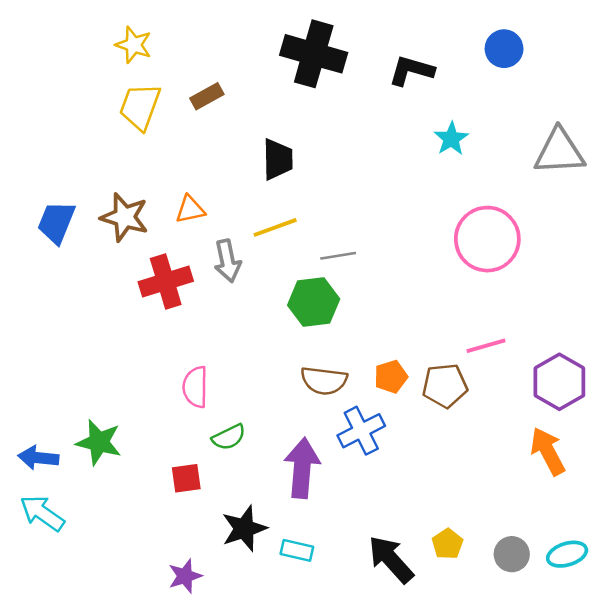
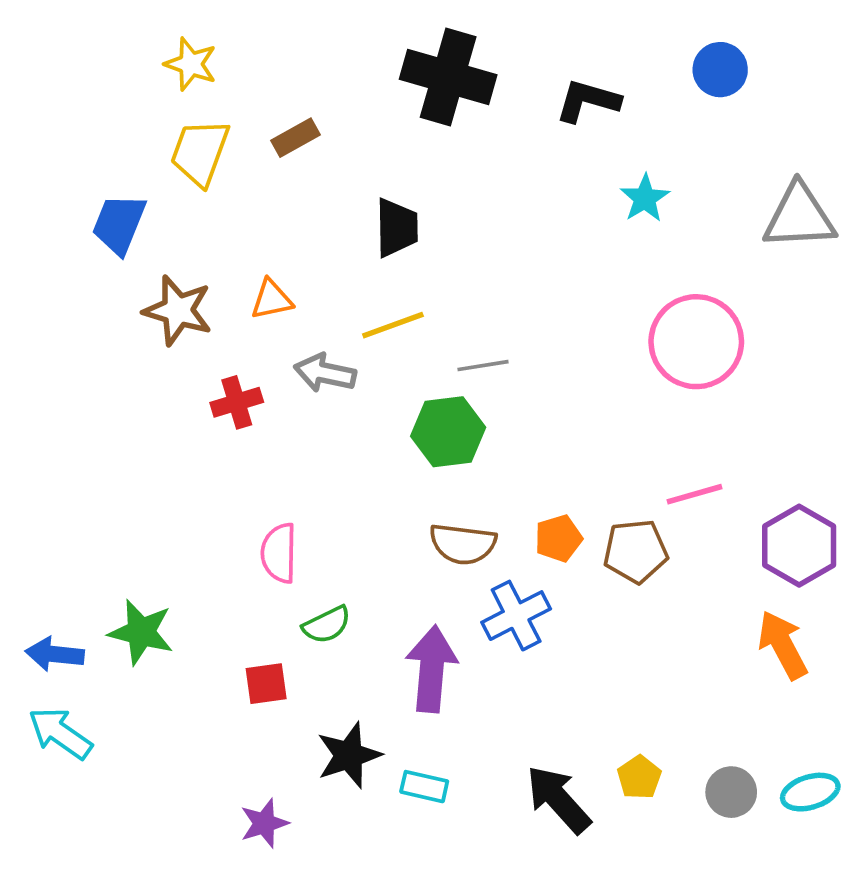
blue trapezoid: (56, 222) -> (119, 224), moved
gray arrow: (227, 261) -> (325, 373), turned 114
red cross: (166, 281) -> (237, 402), size x0.7

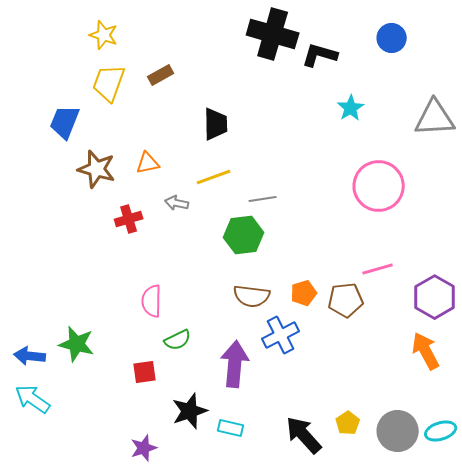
black cross: (448, 77) -> (273, 34), moved
gray arrow: (325, 373) -> (177, 203), size x0.7
gray circle: (731, 792) -> (398, 431), size x1.5

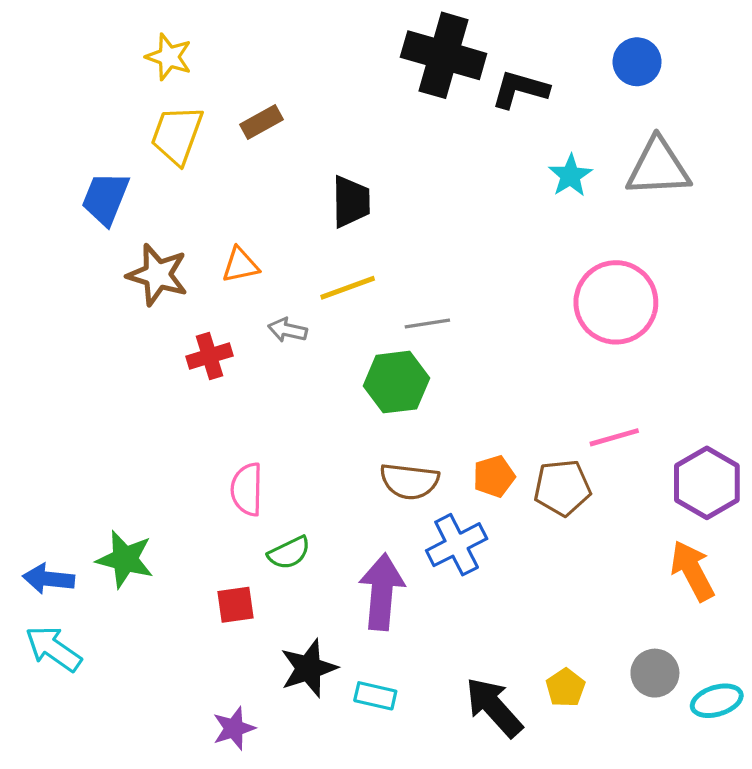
gray triangle: (435, 118) -> (658, 167), moved
gray circle: (398, 431) -> (655, 673), moved, size x0.7

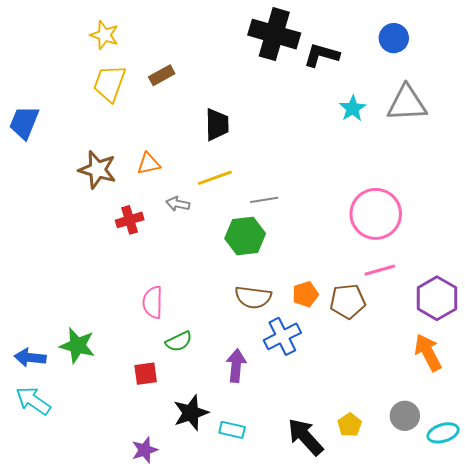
blue trapezoid: (105, 198) -> (24, 122), moved
pink circle: (616, 302) -> (376, 214), moved
purple arrow: (382, 592) -> (236, 366), size x0.7

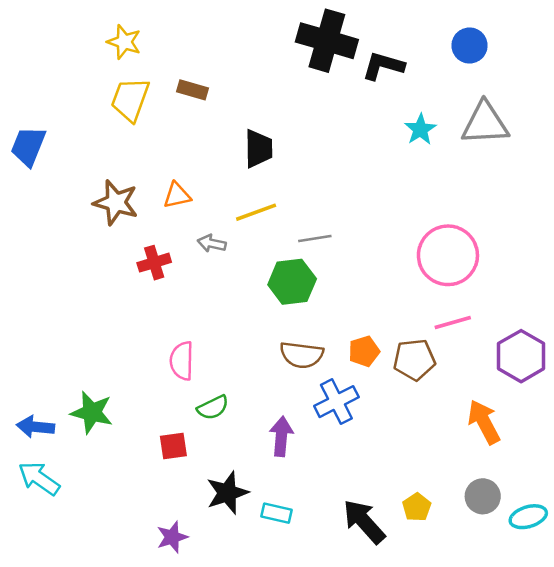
brown rectangle: (162, 75) -> (193, 90), turned 45
orange arrow: (428, 353) -> (484, 422), moved

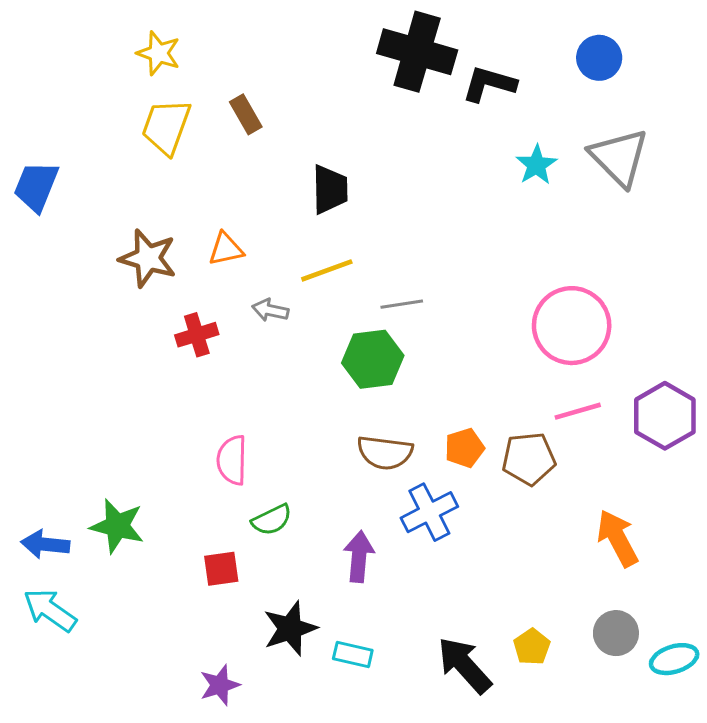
brown rectangle: (193, 90) -> (246, 114), turned 44
gray triangle: (485, 123) -> (619, 157), turned 48
purple hexagon: (521, 356) -> (665, 416), moved

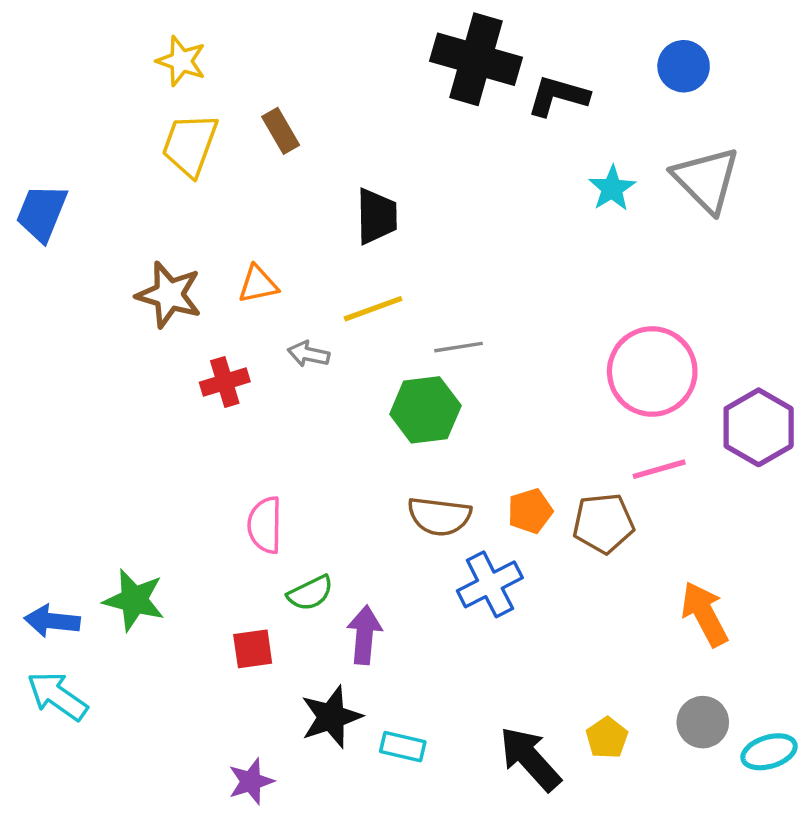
purple hexagon: (665, 416) -> (759, 427), moved
purple arrow: (359, 557) -> (364, 635), moved

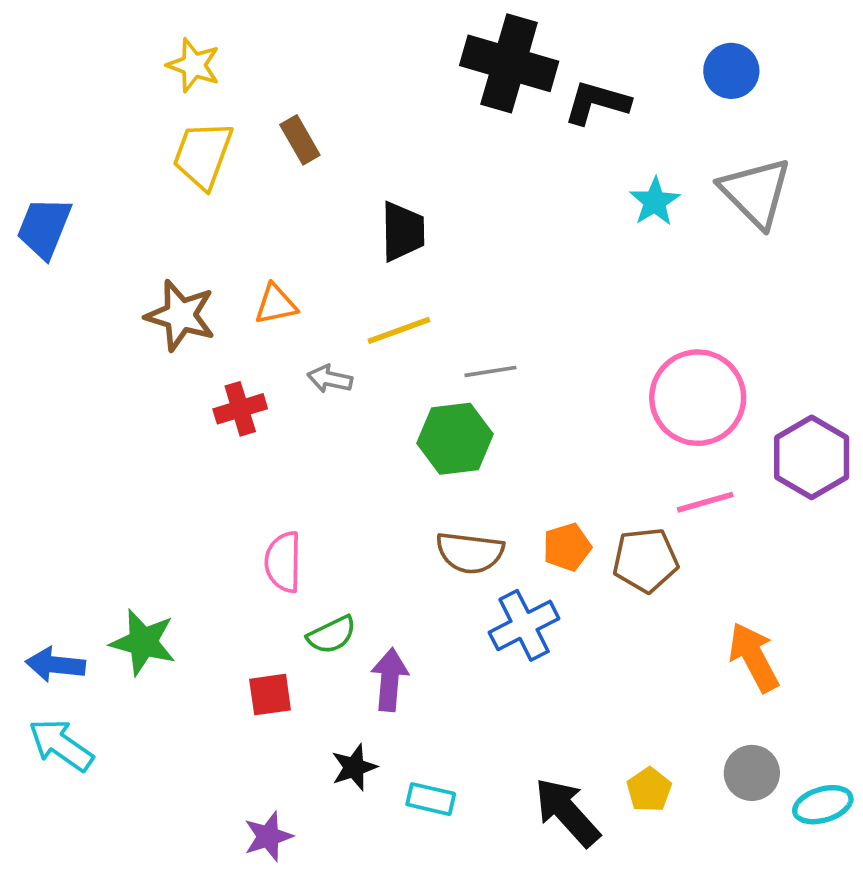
black star: (331, 717) -> (354, 767), size x0.7

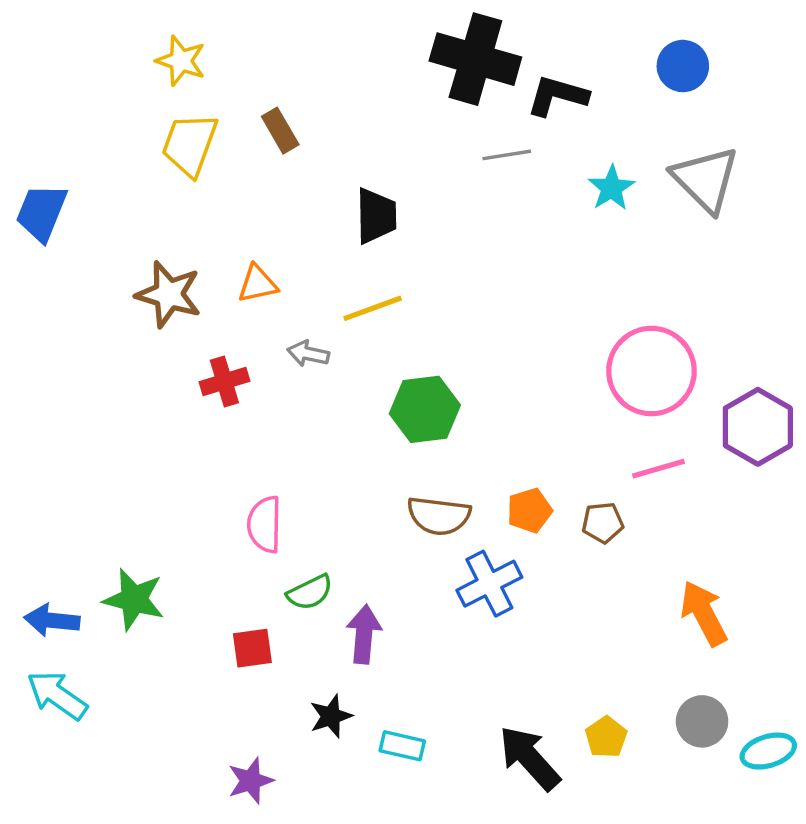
gray line: (490, 371) -> (507, 155), moved
brown pentagon: (645, 560) -> (603, 523), size x0.7

